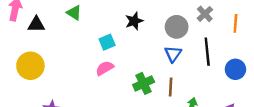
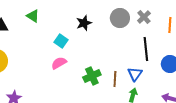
gray circle: (177, 27) -> (120, 18), moved
cyan square: (107, 42) -> (61, 41), turned -32
blue triangle: (173, 54) -> (135, 74), moved

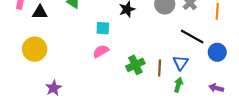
cyan square: (61, 41) -> (103, 28), turned -32
black line: (146, 49) -> (192, 37), turned -55

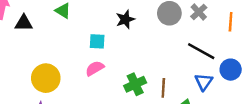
yellow circle: (35, 49) -> (46, 78), moved
blue triangle: (181, 63) -> (204, 82), moved

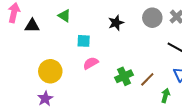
cyan square: (97, 41) -> (84, 41), moved
brown line: (163, 88) -> (147, 79), turned 42

